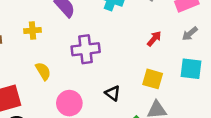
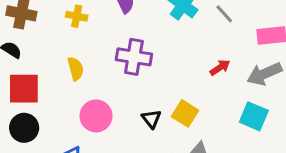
gray arrow: (190, 34) -> (264, 74), size x1.6
yellow square: (153, 79) -> (185, 113), moved

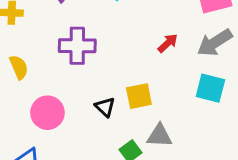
yellow square: (185, 113) -> (139, 96), turned -35

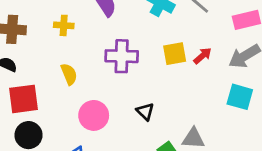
yellow square: (139, 96) -> (175, 54), moved

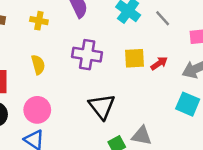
black triangle: (145, 111) -> (102, 106), size x1.6
pink circle: (94, 115) -> (37, 110), moved

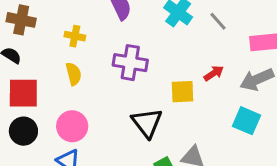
yellow cross: (39, 21) -> (75, 36), moved
yellow square: (135, 58) -> (182, 92), moved

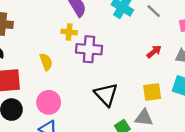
yellow cross: (75, 36) -> (69, 32), moved
yellow square: (182, 92) -> (152, 92), moved

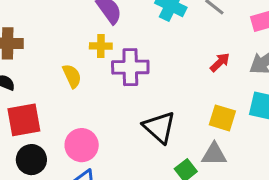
yellow semicircle: (46, 62) -> (72, 76), moved
yellow square: (152, 92) -> (222, 118), turned 30

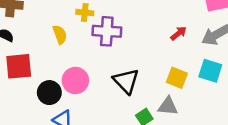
pink circle: (82, 145) -> (75, 80), moved
black circle: (31, 160) -> (49, 93), moved

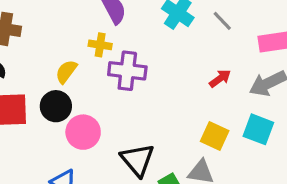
yellow semicircle: (60, 35) -> (66, 72), turned -126
black triangle: (126, 81) -> (137, 160), moved
black circle: (49, 93) -> (56, 106), moved

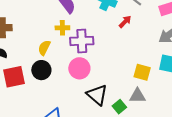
red arrow: (220, 79) -> (125, 22), moved
pink circle: (83, 132) -> (79, 68), moved

